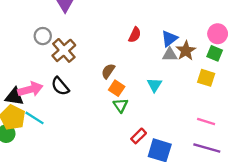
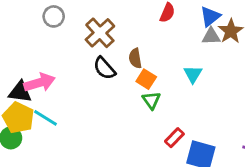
brown cross: (64, 50) -> (100, 33), moved
brown semicircle: (108, 71) -> (135, 58), turned -42
black semicircle: (60, 86) -> (104, 68), moved

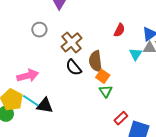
brown semicircle: (135, 58) -> (96, 61), size x1.5
cyan triangle: (193, 74) -> (136, 54), moved
black triangle: (20, 92) -> (45, 106), moved

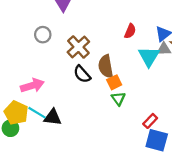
cyan triangle: (136, 54) -> (149, 56), size x1.5
orange square: (103, 76) -> (114, 82), turned 32
red rectangle: (121, 118) -> (150, 121), moved

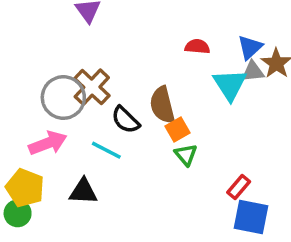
red semicircle: (130, 31) -> (197, 47), turned -104
gray circle: (43, 35) -> (63, 98), moved, size x1.6
brown cross: (78, 47) -> (92, 87), moved
cyan line: (37, 113) -> (106, 150), moved

